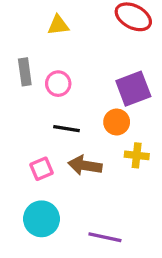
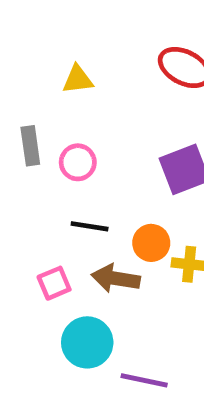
orange circle: (117, 122) -> (151, 243), moved
cyan circle: (41, 219) -> (87, 342), moved

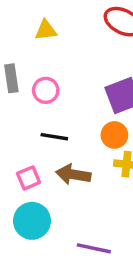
orange circle: (151, 243) -> (114, 135), moved
cyan circle: (87, 342) -> (32, 221), moved

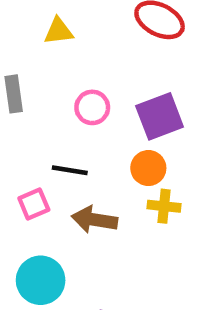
pink circle: (46, 90) -> (92, 107), moved
pink square: (29, 178) -> (34, 204), moved

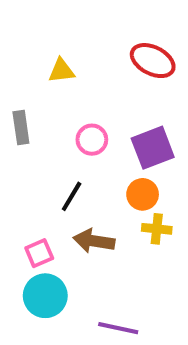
black line: (70, 170) -> (72, 196), turned -68
pink square: (34, 204) -> (39, 253), moved

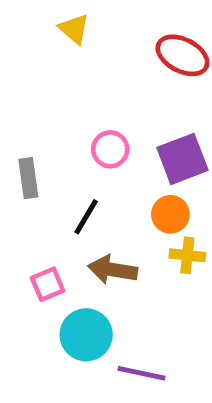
yellow triangle: (61, 71) -> (74, 29), moved, turned 48
gray rectangle: (21, 127) -> (28, 178), moved
cyan circle: (45, 296) -> (86, 335), moved

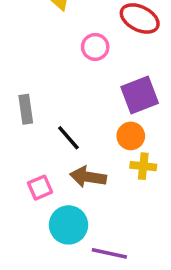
pink circle: (110, 149) -> (95, 47), moved
black line: (86, 217) -> (68, 138), turned -72

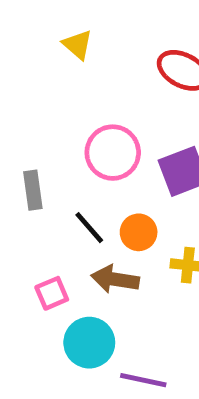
pink circle: (95, 47) -> (113, 153), moved, size x1.5
orange circle: (131, 136) -> (139, 232), moved

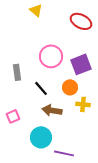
orange circle: (139, 232) -> (70, 87), moved
pink square: (52, 293) -> (13, 116), moved

